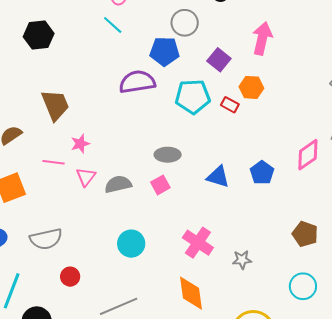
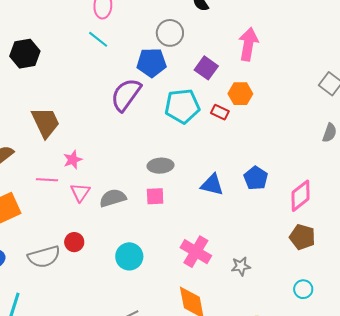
purple semicircle: (137, 82) -> (126, 95), turned -42
pink diamond: (308, 155) -> (301, 196), moved
pink square: (160, 185) -> (155, 196), turned 30
red circle: (70, 277) -> (74, 242), moved
cyan circle: (303, 286) -> (303, 289), size x0.7

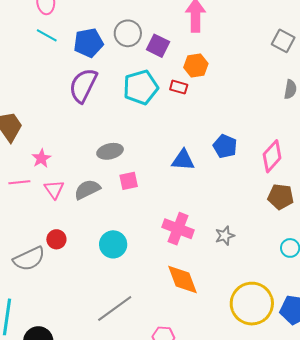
gray circle: (170, 33) -> (128, 33), moved
blue pentagon: (152, 63) -> (88, 43), moved
gray ellipse: (160, 166) -> (110, 151), moved

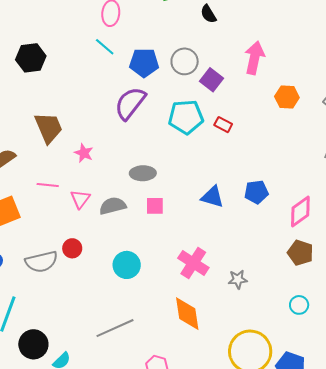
orange hexagon: (196, 66) -> (287, 97), moved
blue pentagon: (225, 146) -> (256, 192), turned 30
pink star: (41, 158) -> (84, 153), moved, turned -30

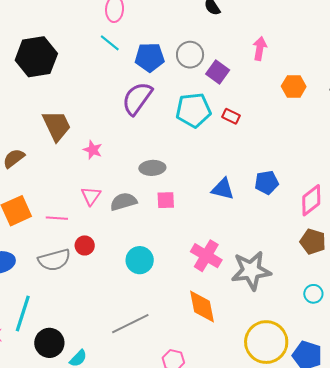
black hexagon: (31, 58) -> (36, 57), size x1.4
pink arrow: (254, 58) -> (260, 48), size x0.7
pink line: (48, 185) -> (57, 218), moved
gray star: (238, 279) -> (251, 271), size x2.0

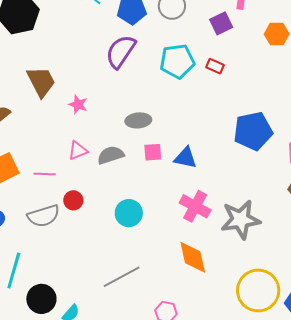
purple square: (218, 72) -> (221, 23), moved, turned 30
blue pentagon: (267, 182) -> (253, 131), size x1.6
blue triangle: (223, 189) -> (186, 158), moved
pink triangle: (91, 196) -> (78, 151), turned 35

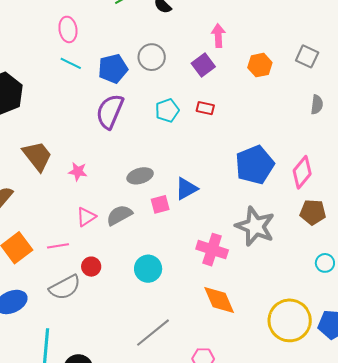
cyan pentagon: (177, 61) -> (167, 110), size x0.7
blue triangle: (186, 158) -> (186, 189), moved, turned -30
gray star: (241, 220) -> (255, 226), moved, turned -30

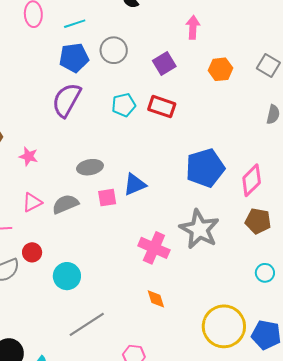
pink arrow: (218, 36) -> (193, 27), moved
cyan line: (71, 63) -> (75, 24), moved, turned -50
red rectangle: (205, 108) -> (162, 107), size x1.5
cyan circle: (148, 269) -> (67, 276), moved
orange diamond: (219, 300) -> (156, 299), size x0.6

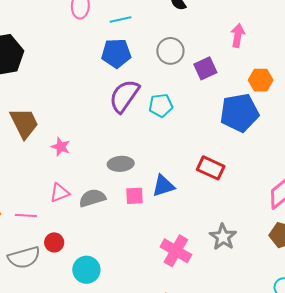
gray circle: (114, 50) -> (170, 51), moved
purple semicircle: (66, 100) -> (124, 96), moved
red rectangle: (162, 107) -> (211, 168), moved
blue pentagon: (205, 168) -> (239, 113), moved
gray star: (199, 229) -> (223, 237), size x0.7

